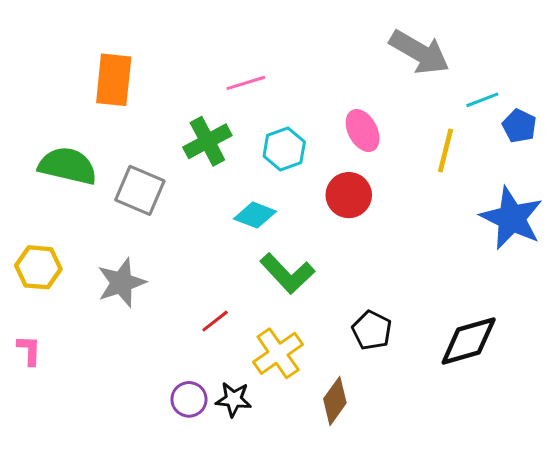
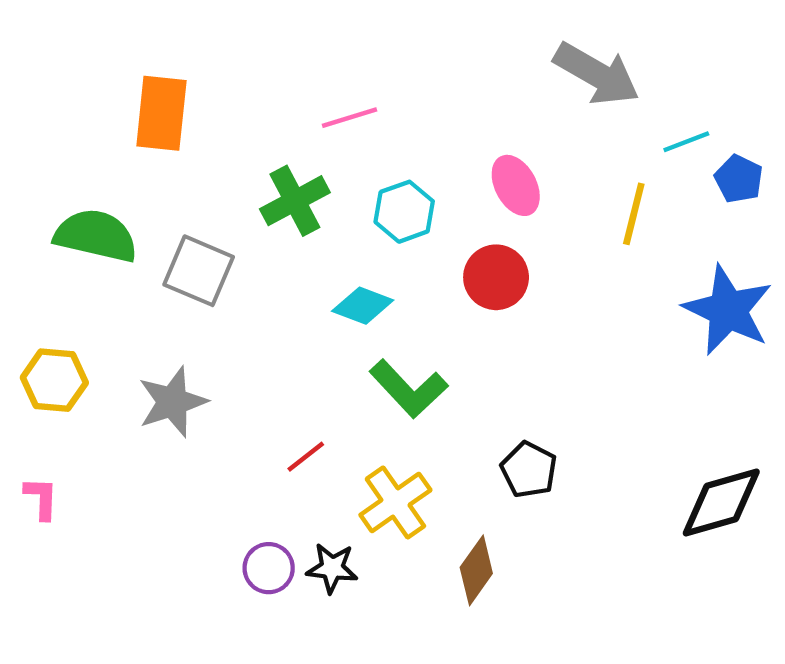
black diamond: (469, 341) -> (721, 502), moved

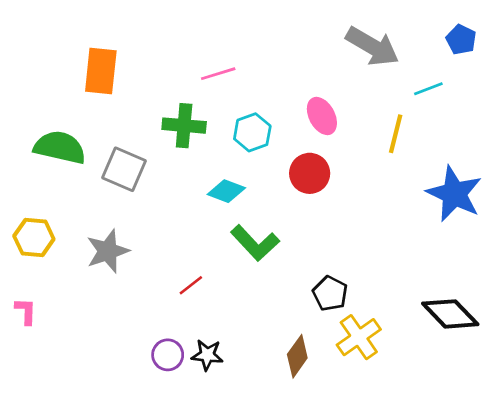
blue pentagon: (739, 179) -> (461, 40), moved
green cross: (295, 201) -> (184, 126), turned 33
yellow cross: (395, 502) -> (359, 337), moved
black diamond: (721, 502) -> (450, 314), turned 62

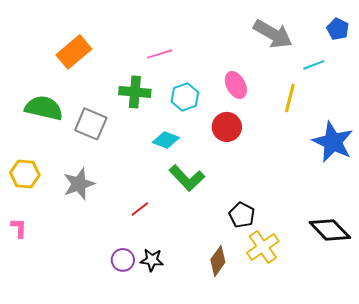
orange rectangle: (101, 71) -> (74, 52), turned 44

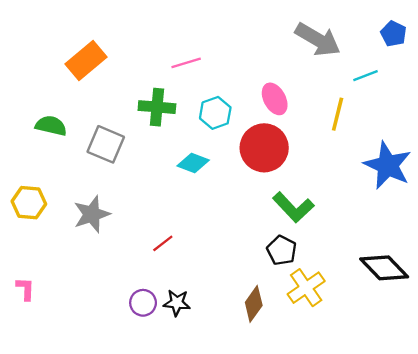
green semicircle: (44, 108) -> (51, 126), size x0.7
red circle: (227, 127) -> (264, 148), size x1.4
green L-shape: (187, 178) -> (293, 207), moved
pink L-shape: (19, 228) -> (25, 289), moved

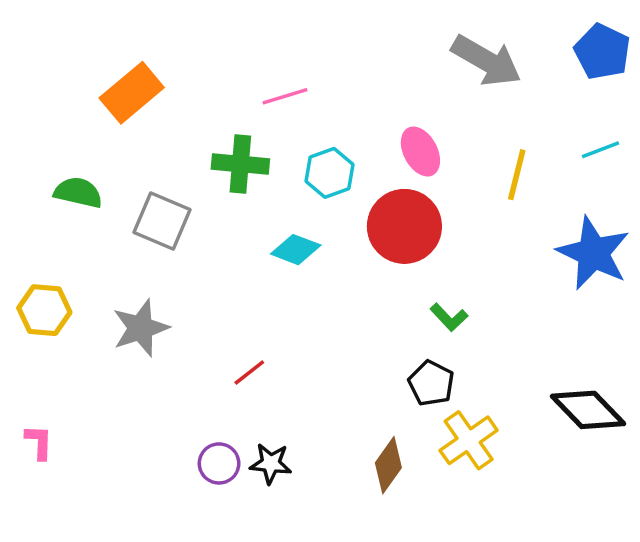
blue pentagon: (393, 34) -> (602, 52), size x1.4
cyan line: (365, 76) -> (600, 150), moved
green L-shape: (293, 207) -> (449, 317), size x0.6

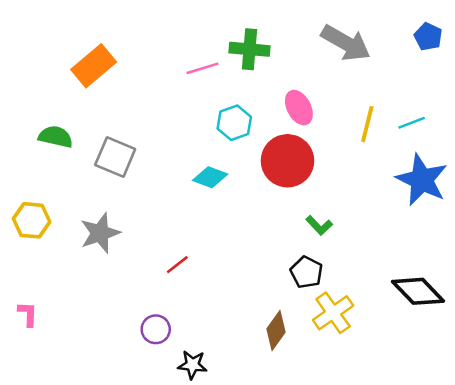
blue pentagon: (602, 52) -> (428, 37), size x0.7
cyan line: (600, 150) -> (412, 123), moved
green cross: (240, 164) -> (249, 49), moved
black star: (271, 463) -> (192, 365), moved

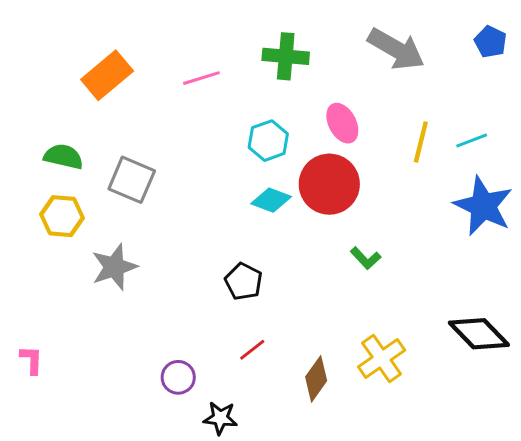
pink line: (203, 68) -> (201, 78), moved
cyan diamond: (210, 177) -> (271, 200), moved
yellow hexagon: (32, 220) -> (62, 216), moved
red line: (177, 265) -> (252, 350), moved
black pentagon: (306, 272) -> (244, 281), moved

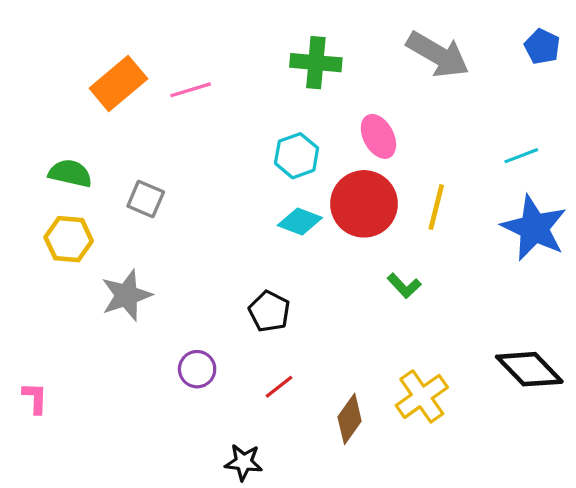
pink line: (201, 78) -> (191, 90), moved
yellow line: (421, 142) -> (436, 207), moved
gray square: (132, 180) -> (146, 199), size x0.7
purple circle: (178, 377) -> (197, 369), moved

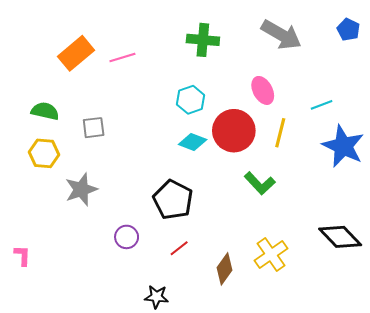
pink ellipse: (378, 136) -> (263, 90), moved
cyan line: (521, 156) -> (322, 105), moved
gray square: (146, 199) -> (94, 128), turned -30
green L-shape: (404, 286) -> (260, 183), size x1.4
black pentagon: (269, 311) -> (173, 200), size x1.5

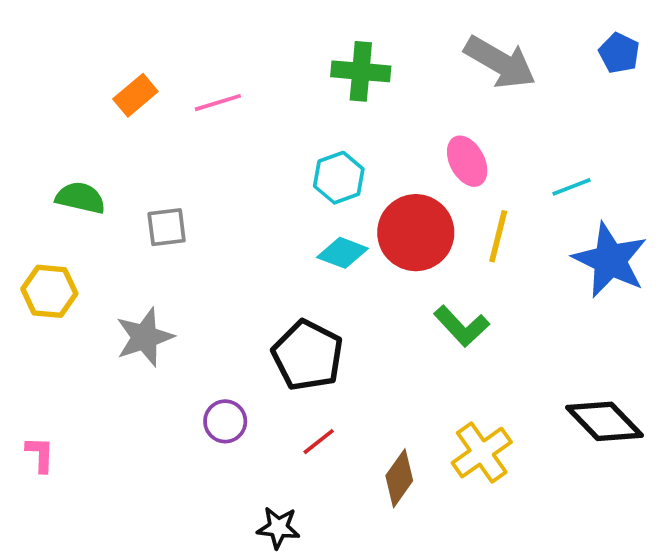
orange rectangle: (76, 53) -> (135, 95), size x0.7
yellow hexagon: (44, 153) -> (49, 291), moved

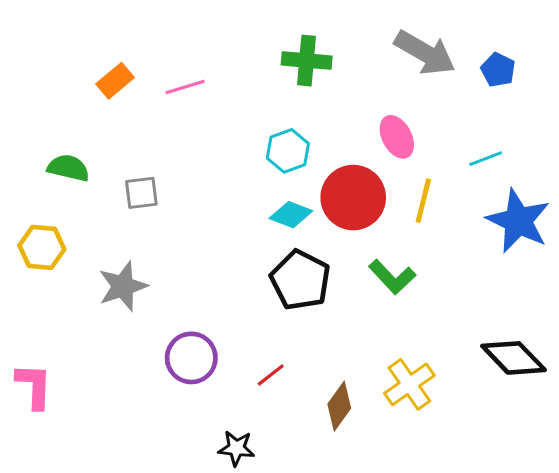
blue pentagon: (619, 53) -> (498, 70), moved
black pentagon: (308, 355) -> (300, 280), moved
purple circle: (225, 421) -> (191, 358), size x1.4
pink L-shape: (40, 454) -> (34, 386), size x1.5

